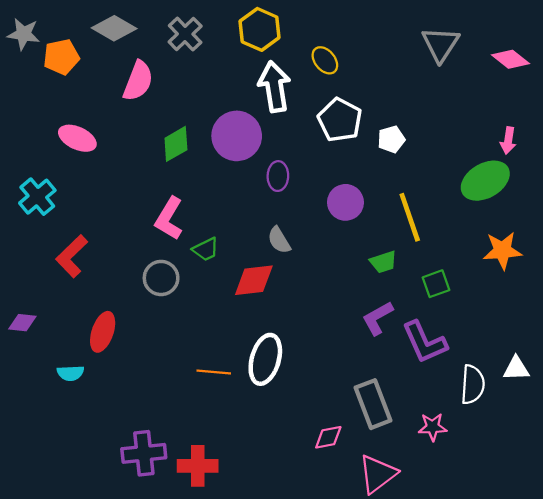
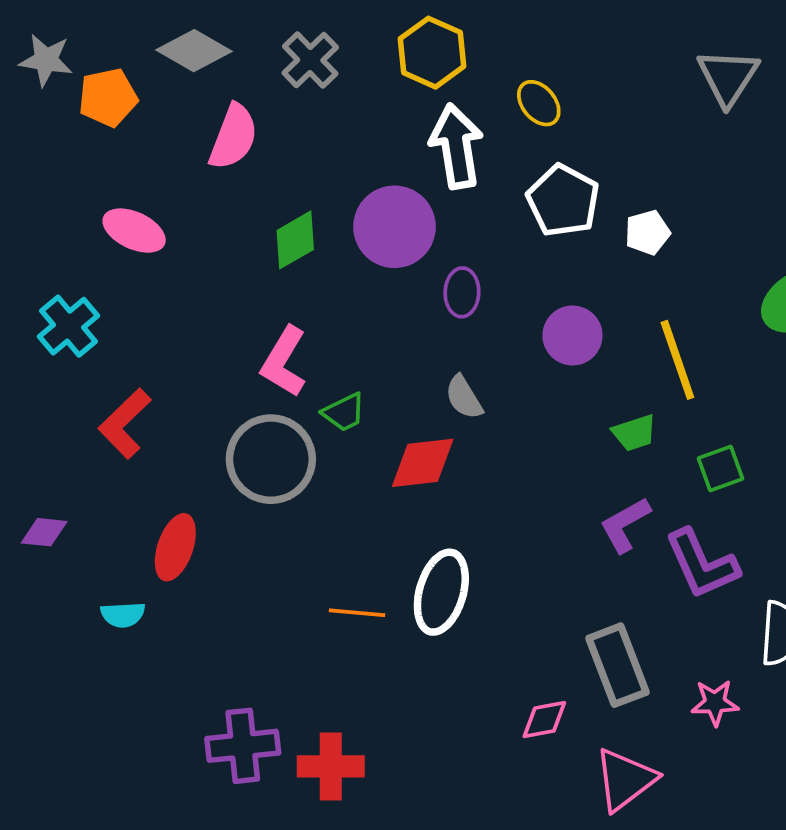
gray circle: (161, 278) -> (271, 459), size x1.5

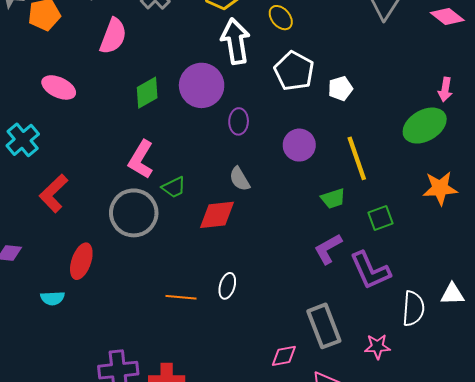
white ellipse: (441, 592) -> (227, 286), size x0.6

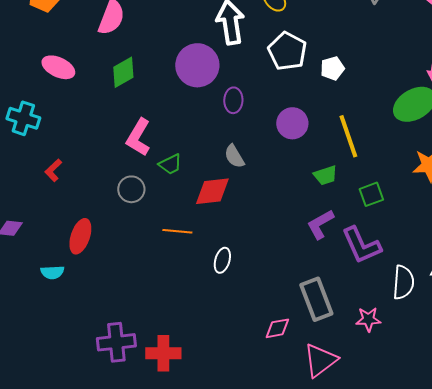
green diamond: (147, 93) -> (123, 72), moved
cyan cross: (23, 140) -> (23, 118), turned -32
red L-shape: (54, 193) -> (53, 170), size x0.6
gray circle: (134, 213) -> (131, 189), size x0.6
orange line: (181, 297) -> (177, 231), moved

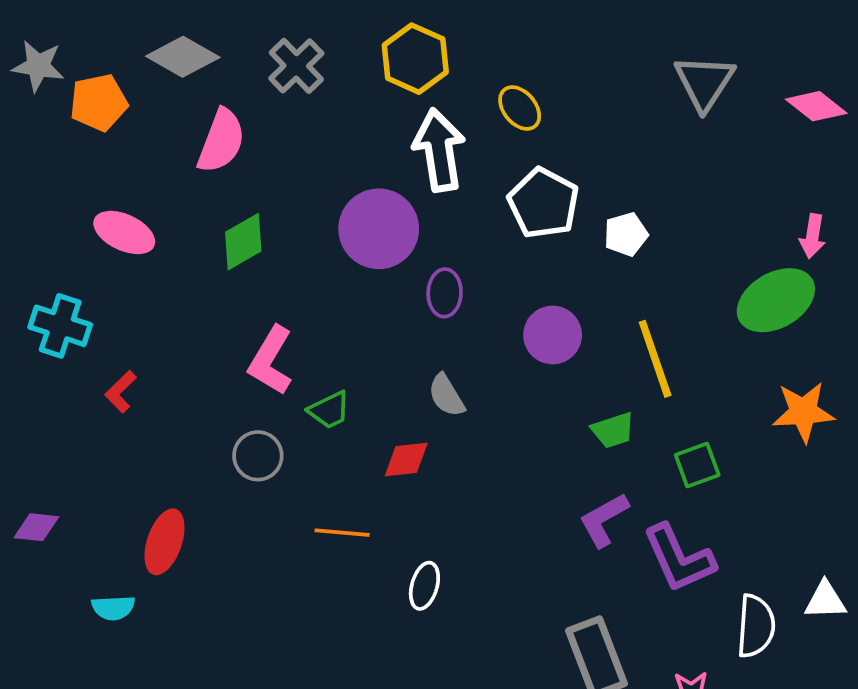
red L-shape: (53, 170) -> (121, 392), moved
red diamond: (212, 191) -> (406, 459), size x0.7

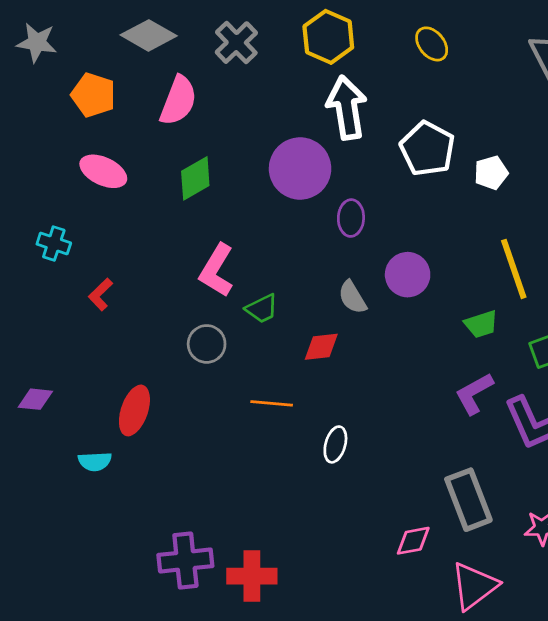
orange pentagon: (99, 103) -> (93, 95), moved, turned 30
yellow ellipse: (520, 108) -> (432, 44), moved
cyan cross: (60, 326) -> (54, 243), size x0.7
purple circle: (553, 335) -> (408, 275), moved

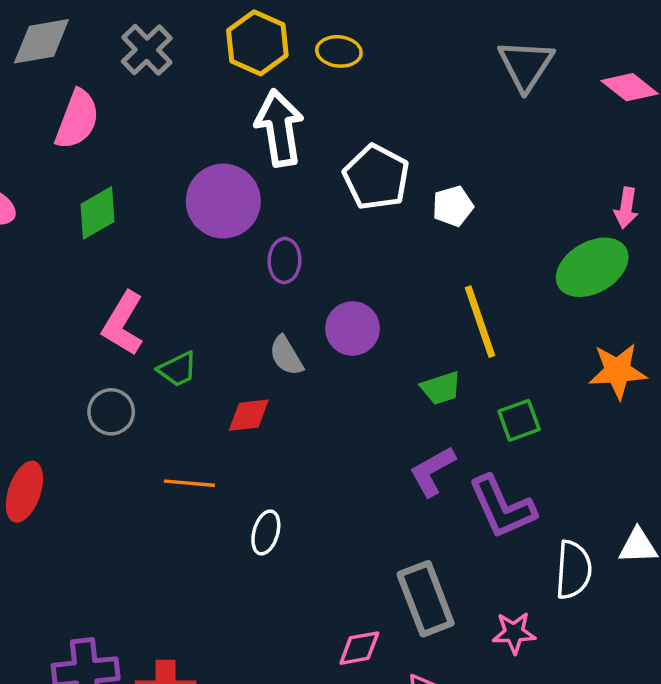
gray diamond: (149, 35) -> (41, 41), turned -40
yellow ellipse: (432, 44) -> (339, 51), moved, turned -44

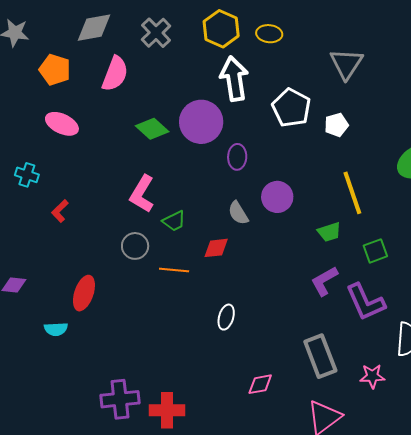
gray triangle: (526, 65) -> (346, 64), moved
green diamond: (98, 213) -> (152, 129), moved, turned 72
orange line: (189, 483) -> (174, 270), moved
pink diamond: (359, 648) -> (260, 384), moved

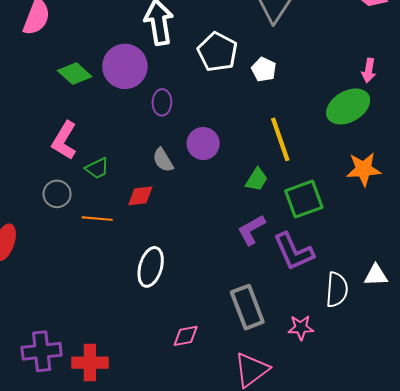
white pentagon: (336, 125) -> (264, 69), turned -30
green trapezoid: (329, 232) -> (257, 180), turned -40
green square: (375, 251) -> (304, 199), size x1.5
white ellipse: (226, 317) -> (151, 267), size x1.5

